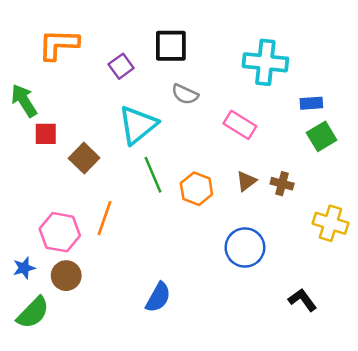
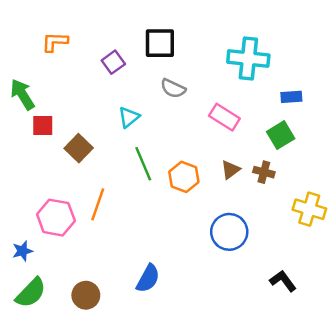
orange L-shape: (59, 44) -> (55, 42), size x0.7
cyan triangle: (138, 125) -> (129, 117), size x0.6
green square: (322, 136) -> (281, 135), moved
brown circle: (66, 276) -> (86, 295), moved

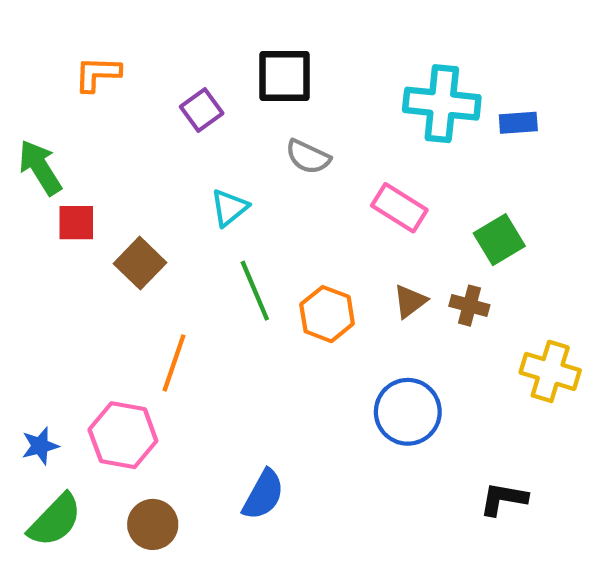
blue rectangle: (291, 97) -> (518, 123), moved
pink hexagon: (56, 218) -> (123, 435), moved
black L-shape: (283, 281) -> (503, 499), turned -44

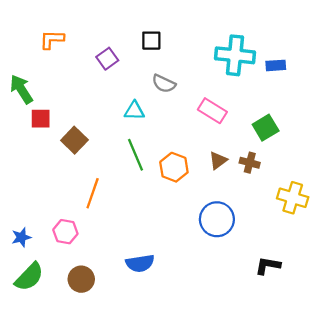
black square: (285, 76) -> (151, 41), size x0.7
cyan triangle: (229, 208) -> (134, 111), moved, turned 40
pink hexagon: (123, 435) -> (65, 232), size x0.7
blue semicircle: (263, 495) -> (140, 263), turned 52

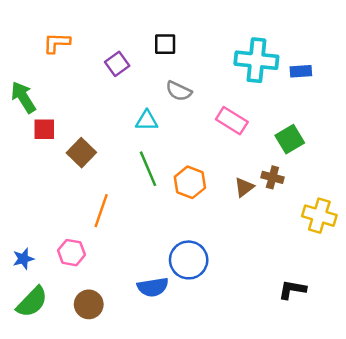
brown triangle: (218, 160) -> (244, 187), moved
blue circle: (217, 219) -> (189, 260), moved

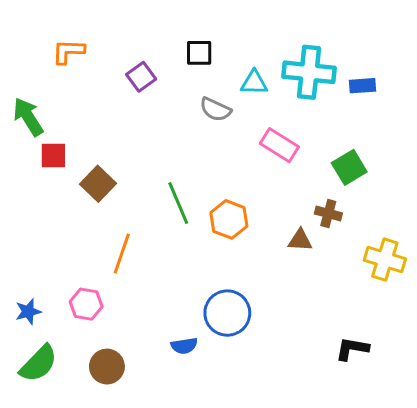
cyan triangle: (147, 121) -> (254, 83), moved
brown triangle: (244, 187) -> (300, 240), moved, turned 40
blue semicircle: (153, 287) -> (184, 346), size x0.7

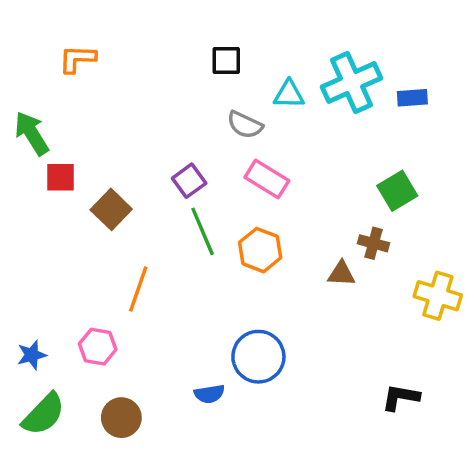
cyan cross: (309, 72) -> (352, 83), turned -30
purple square: (141, 77) -> (189, 181), moved
pink rectangle: (279, 145) -> (267, 179), moved

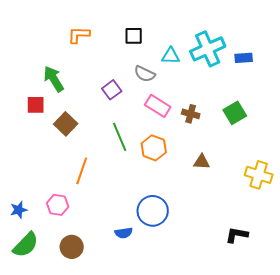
orange L-shape: (77, 59) -> (79, 35), moved
green arrow: (32, 133) -> (54, 79), moved
purple square: (189, 181) -> (112, 90), moved
brown cross: (374, 243) -> (191, 114), moved

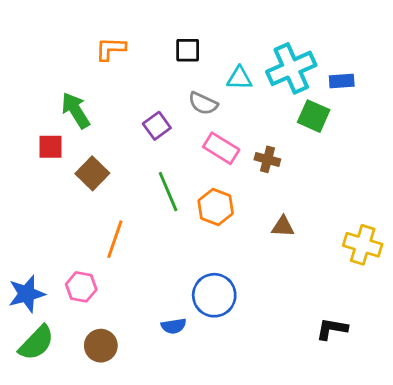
green square: (235, 113) -> (314, 116), moved, turned -35
blue star: (19, 210) -> (27, 294), size x1.5

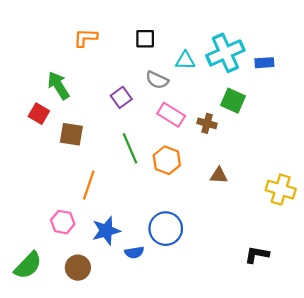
green square: (314, 116) -> (233, 101), moved
red square: (50, 147) -> (39, 114), turned 30
brown square: (92, 173) -> (71, 134), turned -35
blue star: (27, 294) -> (106, 231), moved

